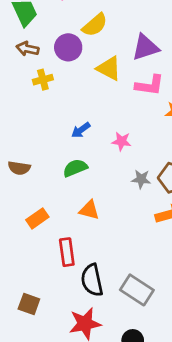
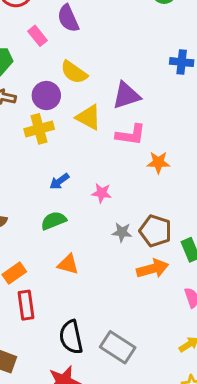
yellow semicircle: (95, 25) -> (74, 72), turned 76
yellow cross: (43, 80) -> (39, 129), moved, size x1.4
red rectangle: (67, 252) -> (26, 305), moved

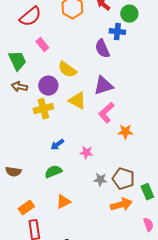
purple semicircle: (68, 18) -> (102, 49), moved
blue cross: (182, 62) -> (117, 32), moved
pink L-shape: (131, 135) -> (106, 113), turned 130
orange triangle: (68, 264) -> (63, 202), turned -42

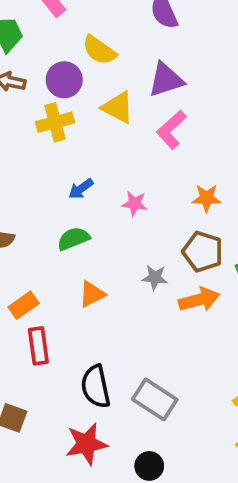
orange star: (125, 132) -> (206, 198), moved
gray star: (100, 180) -> (155, 277), moved

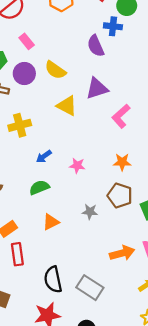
purple circle: (64, 80) -> (24, 73), moved
yellow cross: (55, 122) -> (20, 125), moved
pink L-shape: (171, 130) -> (121, 116), moved
orange arrow: (199, 300) -> (122, 253), moved

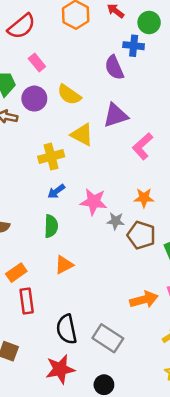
yellow cross: (20, 125) -> (51, 157), moved
pink star: (77, 166) -> (94, 202), size x1.5
green semicircle: (39, 187) -> (51, 226), turned 114
gray star: (90, 212) -> (116, 221), moved

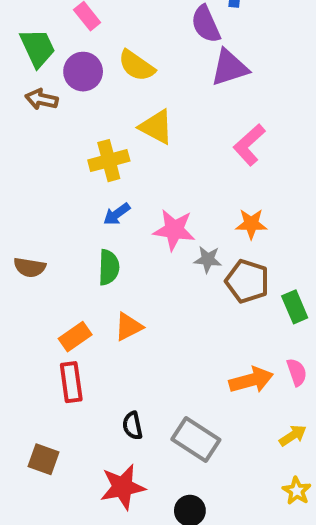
purple triangle: (116, 115) -> (229, 68), moved
orange rectangle: (16, 273) -> (75, 337), moved
black semicircle: (67, 329) -> (133, 426), size x0.6

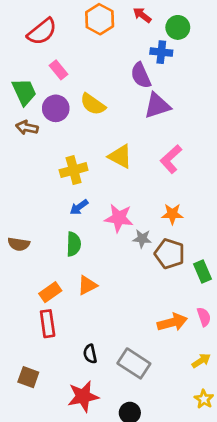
yellow triangle: (156, 127) -> (120, 156), moved

